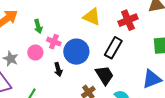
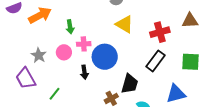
pink cross: (54, 42) -> (84, 44), turned -32
black rectangle: (113, 48) -> (156, 61), moved
black trapezoid: (105, 75) -> (130, 84), turned 40

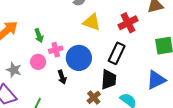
black rectangle: (156, 61) -> (117, 53), moved

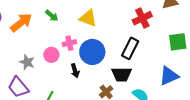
yellow triangle: (92, 22) -> (88, 18), moved
green arrow: (39, 36) -> (52, 16), moved, turned -32
black trapezoid: (109, 80) -> (122, 74), turned 85

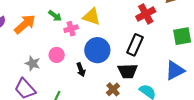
pink cross: (69, 43) -> (71, 29), moved

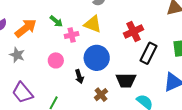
red cross: (146, 14) -> (133, 31), moved
black rectangle: (135, 45) -> (148, 53), moved
gray star: (33, 63) -> (17, 55), moved
brown cross: (113, 89) -> (101, 95), moved

